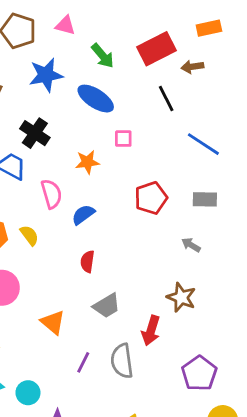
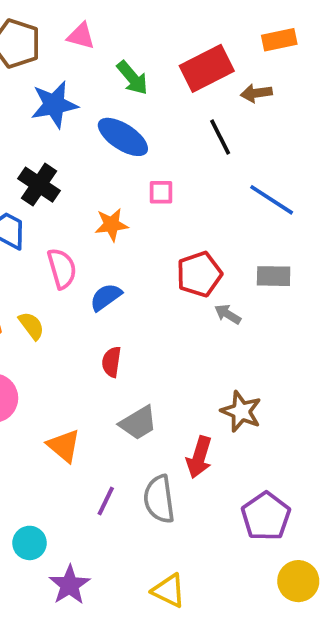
gray arrow: (191, 245) -> (228, 314), moved

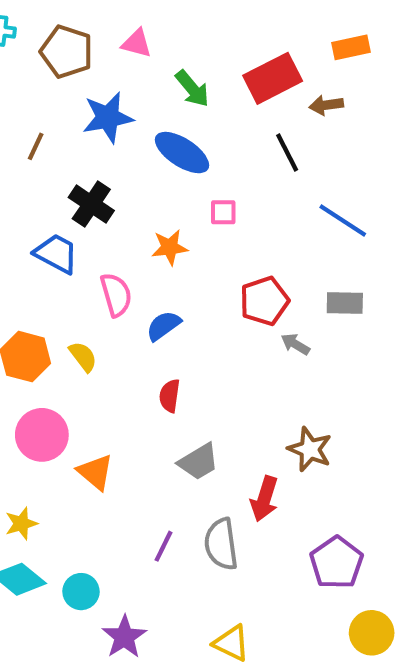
orange triangle: (64, 446) -> (95, 472), moved

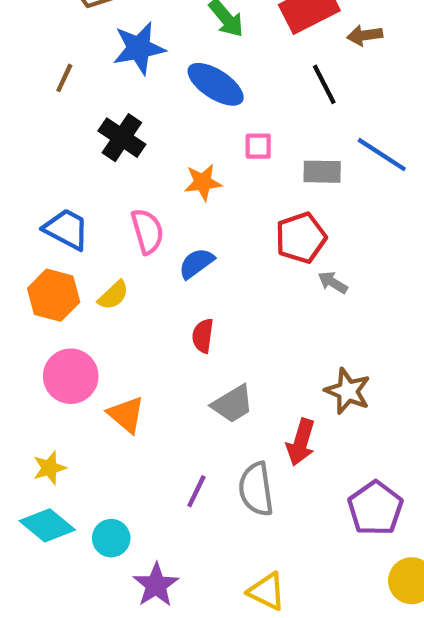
blue trapezoid: (56, 254) -> (66, 229), moved
gray rectangle: (345, 303) -> (322, 172), moved
yellow semicircle: (83, 357) -> (113, 295), turned 84

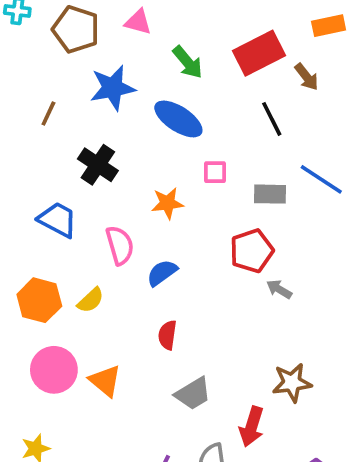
brown arrow: (365, 35) -> (307, 77), turned -120
blue trapezoid: (66, 229) -> (58, 220), moved
brown star: (348, 391) -> (292, 383), turned -30
orange triangle: (126, 415) -> (105, 381), moved

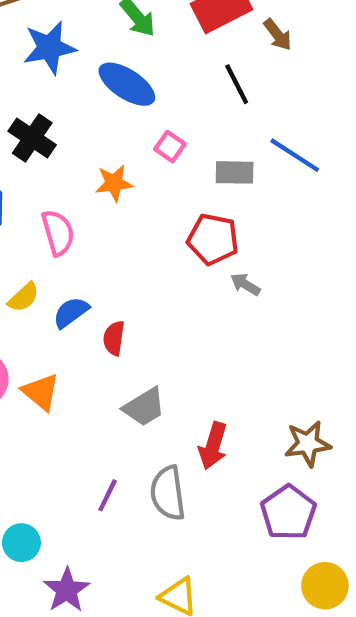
pink square: (215, 172) -> (170, 147), turned 35
red pentagon: (252, 251) -> (213, 239), turned 30
blue semicircle: (162, 273) -> (71, 312), moved
brown star: (292, 383) -> (308, 444), moved

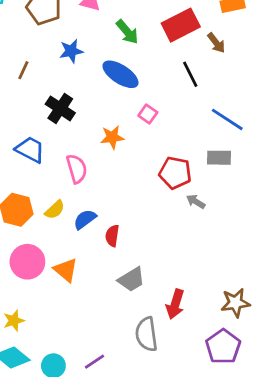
blue star: (49, 48) -> (71, 51), size x0.7
gray rectangle: (235, 172) -> (219, 158), moved
purple line: (108, 495) -> (94, 362), moved, turned 30

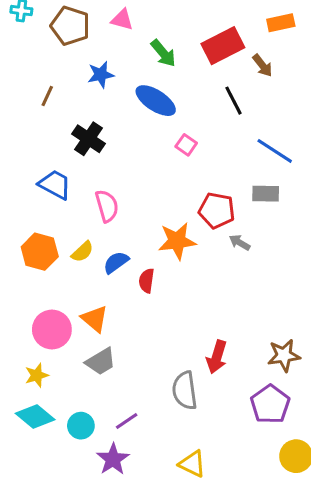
orange star: (112, 137) -> (177, 241), moved, size x1.4
pink circle: (27, 262) -> (52, 329), moved
gray trapezoid: (131, 280) -> (101, 362), moved

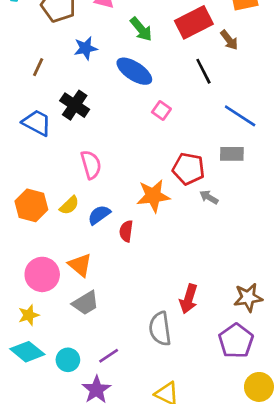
blue trapezoid: (55, 185) -> (37, 123), moved

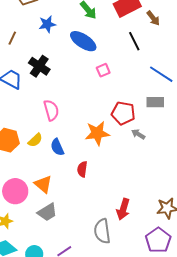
pink square: (161, 110) -> (103, 70), turned 32
blue semicircle: (99, 215) -> (57, 147), turned -78
red semicircle: (126, 231) -> (82, 169), moved

